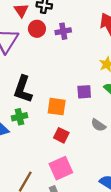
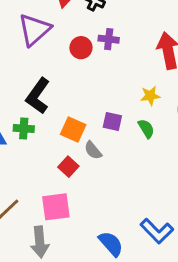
red circle: (37, 29) -> (81, 48), moved
gray semicircle: (98, 125) -> (93, 150), moved

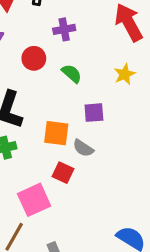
red circle: (81, 48) -> (34, 58), moved
green semicircle: (146, 129) -> (72, 74), moved
pink square: (56, 207) -> (34, 200), moved

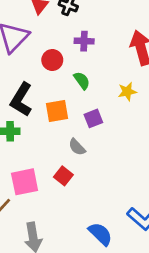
purple square: (94, 113) -> (93, 118), turned -30
orange square: (56, 133) -> (57, 111), moved, turned -30
red square: (63, 173) -> (63, 176), moved

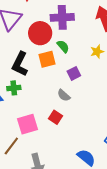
purple cross: (84, 41) -> (62, 17), size x1.6
red circle: (52, 60) -> (40, 33), size x1.5
orange square: (57, 111) -> (47, 59), moved

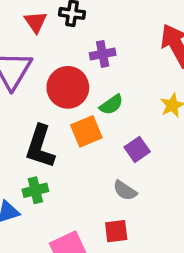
purple cross: (62, 17) -> (103, 54), size x0.6
green semicircle: (63, 46) -> (111, 105), turned 104
red square: (56, 117) -> (116, 231), turned -32

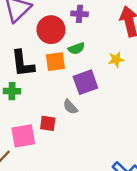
black L-shape: (40, 147) -> (23, 64), turned -40
purple square: (137, 149) -> (85, 82), size x1.5
red square: (116, 231) -> (48, 123), moved

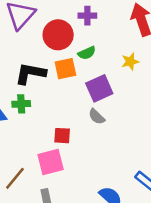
black L-shape: (23, 64) -> (30, 73), turned 112
gray semicircle: (70, 107) -> (97, 117), moved
pink square: (23, 136) -> (51, 162), moved

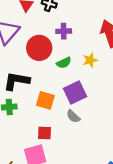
yellow star: (130, 62) -> (90, 60), moved
orange square: (65, 69) -> (45, 100), moved, turned 30

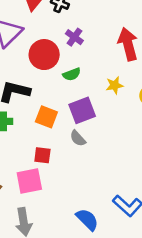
purple cross: (64, 31) -> (74, 37), turned 32
yellow star: (90, 60) -> (115, 85), moved

